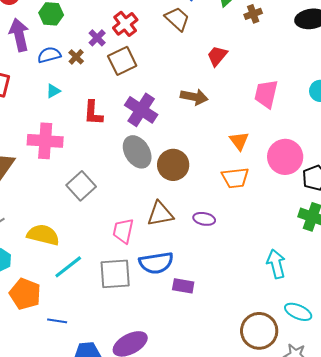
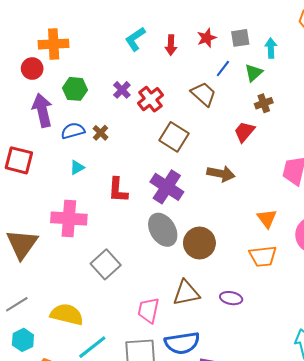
brown cross: (253, 14) -> (264, 103), moved
purple cross: (97, 38) -> (122, 90), moved
brown square: (122, 61) -> (174, 137), moved, turned -32

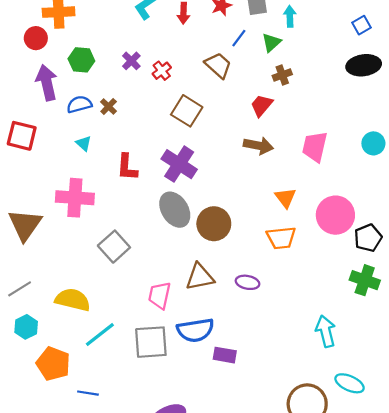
red cross: (150, 99) -> (162, 71), size x0.7
cyan triangle: (77, 167) -> (84, 143), turned -49
brown arrow: (221, 174) -> (258, 146), moved

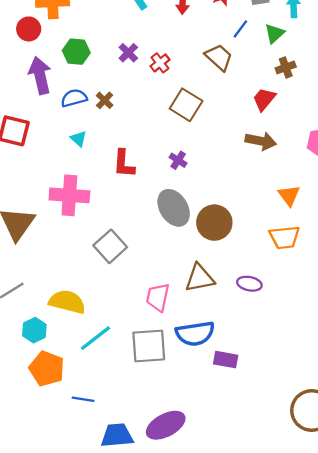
purple cross: (179, 164) -> (178, 160), size x0.5
cyan hexagon: (26, 327) -> (34, 330), moved

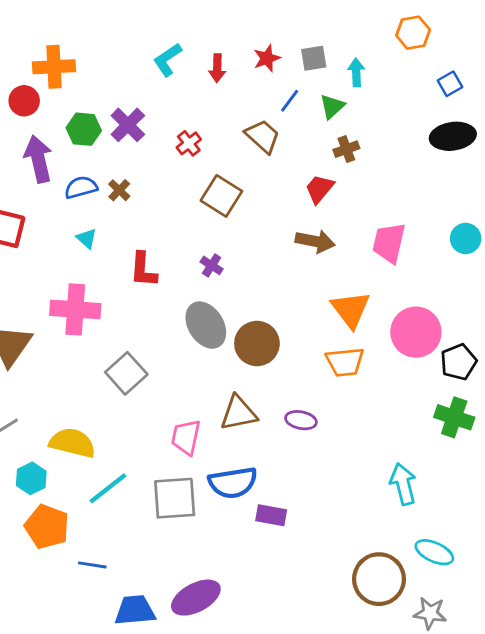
purple cross: (128, 53) -> (128, 125), moved, size x1.4
orange triangle: (289, 195) -> (351, 309), size x1.4

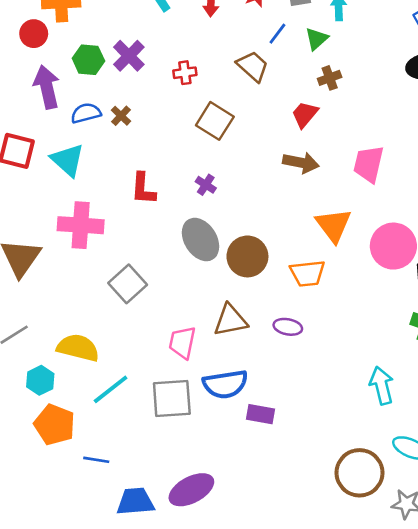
red cross: (189, 143) -> (185, 73), turned 30
cyan triangle: (87, 238) -> (68, 160), moved, size x1.8
orange trapezoid: (345, 362) -> (307, 273), moved

